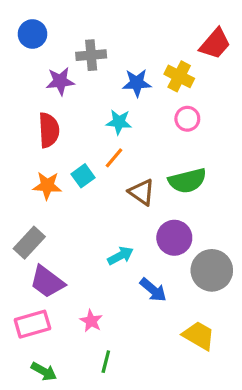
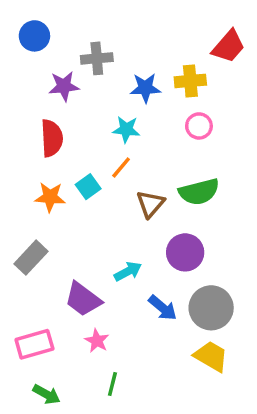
yellow cross: (179, 76) -> (190, 81), turned -32
brown triangle: (142, 192) -> (150, 204), turned 36
gray circle: (212, 270) -> (211, 308), moved
purple trapezoid: (47, 282) -> (83, 299), moved

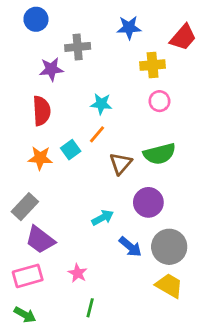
blue circle: (34, 36) -> (36, 19), moved
blue star: (145, 88) -> (129, 28), moved
purple trapezoid: (83, 299) -> (40, 240), moved
green arrow: (47, 394) -> (25, 315), moved

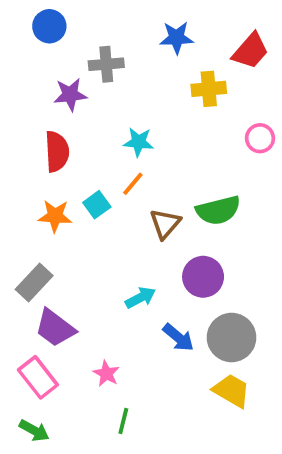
pink circle: (159, 101) -> (260, 138), moved
pink rectangle: (28, 276) -> (38, 377), turned 68

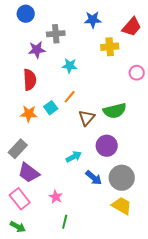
cyan star: (139, 142) -> (70, 66), moved

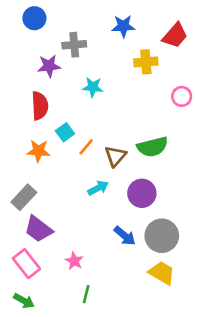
orange line: (70, 97) -> (86, 147), moved
cyan square: (51, 108) -> (65, 132), moved
cyan arrow: (74, 157) -> (98, 188), moved

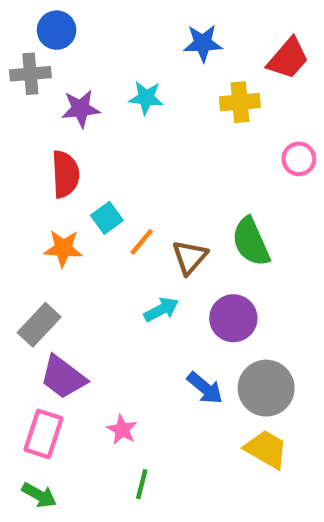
gray cross: (74, 45) -> (30, 74), moved
cyan star: (93, 87) -> (146, 98), moved
green semicircle: (152, 147) -> (251, 242), turned 80
pink rectangle: (26, 264) -> (43, 434), turned 56

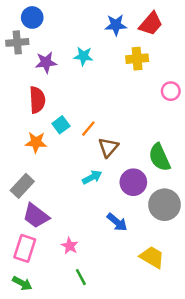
red trapezoid: (288, 58) -> (151, 24), moved
orange line: (142, 242) -> (88, 129), moved
green semicircle: (251, 242) -> (160, 157), moved
gray circle: (266, 388) -> (165, 205), moved
green line: (142, 484) -> (81, 277), turned -42

